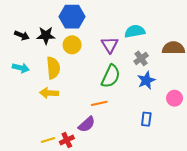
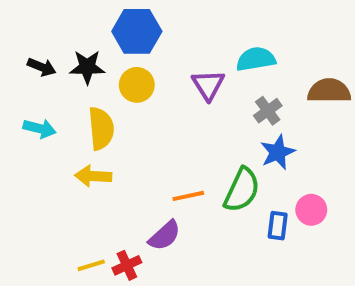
green semicircle: (111, 76) -> (242, 190), moved
pink circle: (175, 98) -> (311, 210), moved

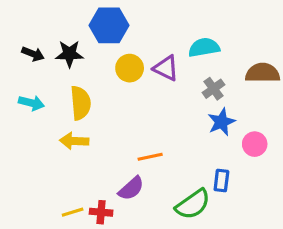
yellow circle: (137, 85) -> (130, 68), moved
purple triangle: (208, 85) -> (166, 68), turned -32
green semicircle: (242, 190) -> (193, 204), moved, turned 30
pink circle: (311, 210) -> (255, 144), moved
red cross: (127, 265) -> (101, 212), turned 30

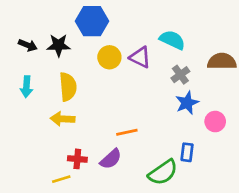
cyan semicircle: (204, 48) -> (172, 40), turned 35
cyan arrow: (31, 103) -> (26, 87), turned 80
red cross: (101, 212) -> (77, 159), moved

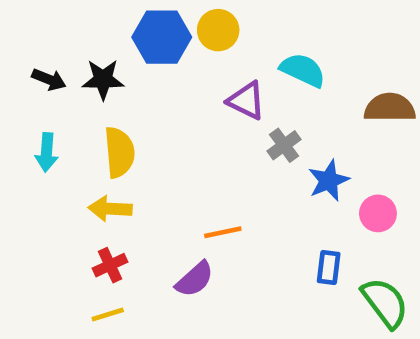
yellow circle: (109, 57) -> (218, 30), moved
gray cross: (180, 75) -> (284, 145), moved
red cross: (77, 159) -> (110, 265), moved, turned -30
green semicircle: (163, 172) -> (385, 303), moved, turned -92

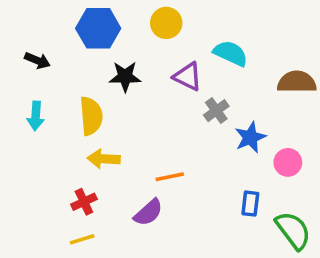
blue hexagon: (162, 37) -> (98, 28), moved
black star: (103, 79) -> (125, 77), moved
yellow arrow: (110, 209) -> (104, 159), moved

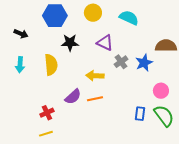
cyan semicircle: (231, 53) -> (129, 18), moved
blue star: (250, 137) -> (144, 63), moved
yellow arrow: (104, 159) -> (95, 76), moved
purple semicircle: (148, 213) -> (73, 97), moved
green semicircle: (293, 230) -> (164, 116), moved

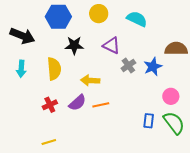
black arrow: (21, 34) -> (22, 36), size x1.6
yellow arrow: (95, 76) -> (90, 80), moved
red cross: (47, 113) -> (50, 105), moved

